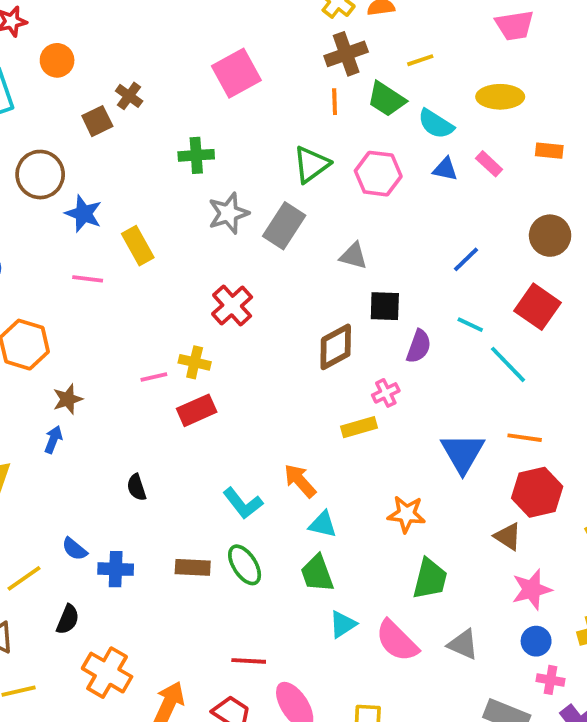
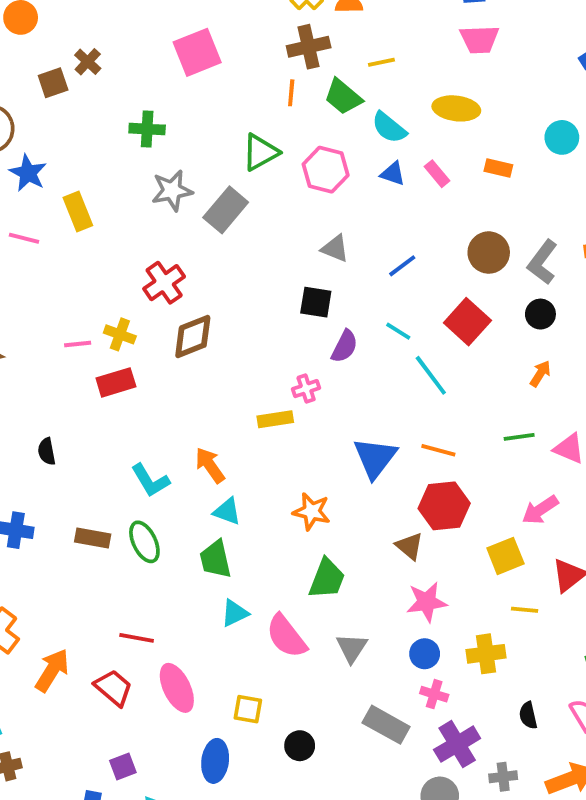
gray triangle: (353, 256) -> (335, 248), moved
brown diamond: (336, 347) -> (193, 336), moved
gray triangle: (463, 644) -> (352, 648), turned 32

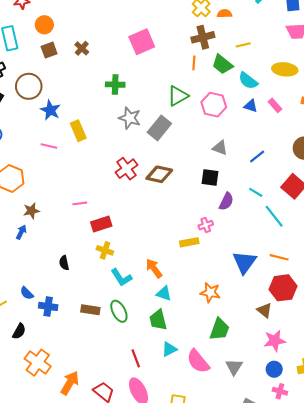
brown square: (53, 83) -> (49, 50), moved
gray star: (172, 191) -> (130, 118), turned 30
yellow cross: (120, 334) -> (105, 250), moved
brown diamond: (193, 336) -> (159, 174), moved, turned 35
red line: (137, 638) -> (136, 358), moved, turned 60

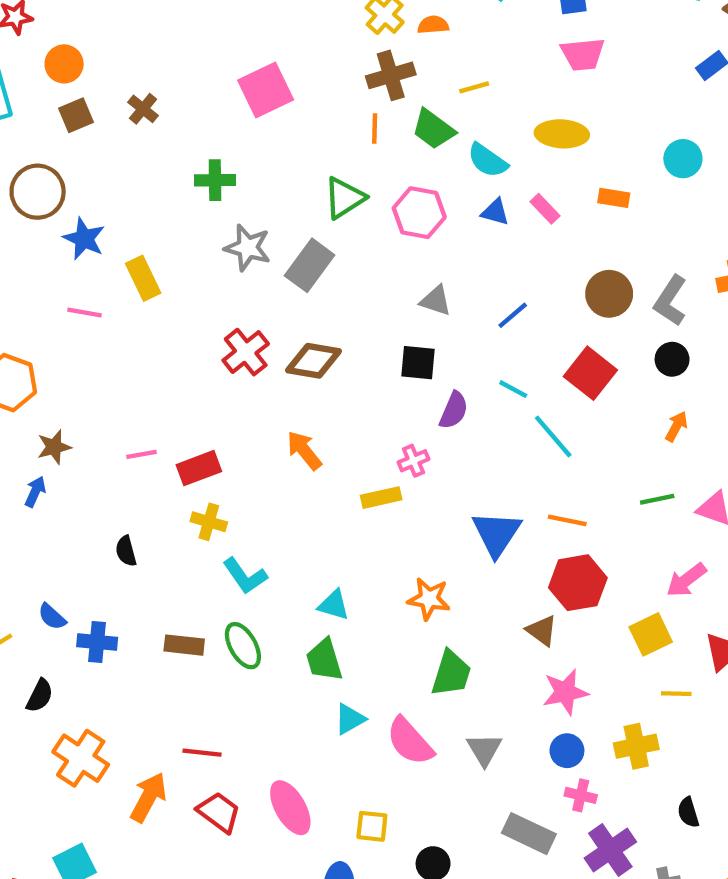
pink line: (80, 203) -> (141, 454), moved
orange arrow: (154, 268) -> (304, 450), moved
red line: (136, 358) -> (202, 753), moved, turned -60

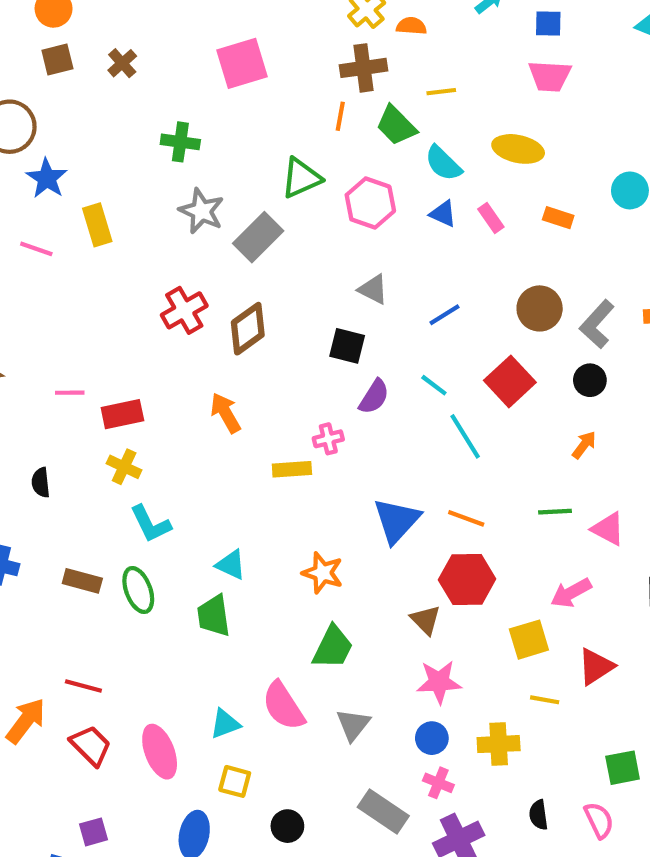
brown diamond: (314, 361) -> (248, 329), turned -54
cyan triangle: (350, 719) -> (225, 724), moved

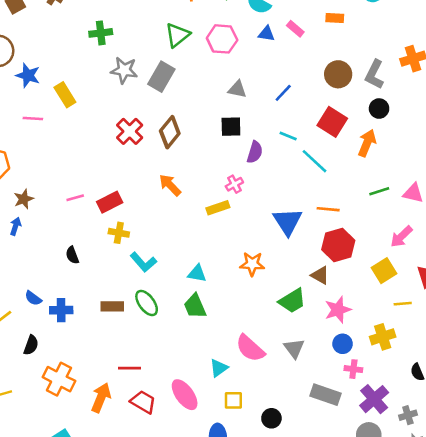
orange arrow: (584, 445) -> (367, 143), moved, size x1.5
green trapezoid: (333, 647) -> (292, 301), moved, turned 48

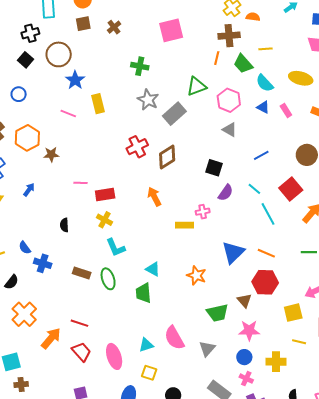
gray triangle: (237, 89) -> (230, 130), moved
brown star: (24, 199) -> (51, 154), moved

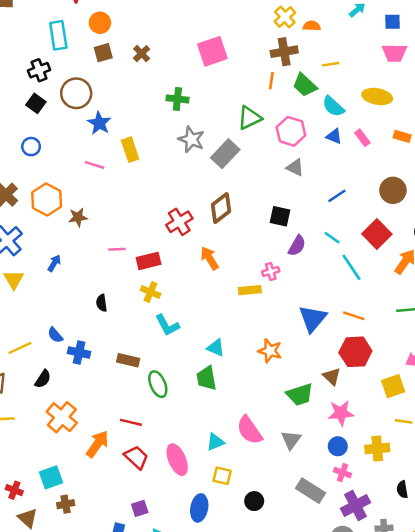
red cross: (137, 147) -> (179, 222), moved
green ellipse: (108, 279) -> (158, 384), moved

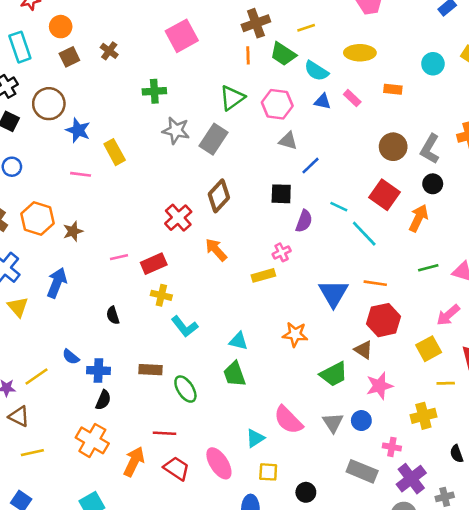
blue line: (337, 196) -> (311, 166), moved
blue arrow: (54, 263) -> (57, 283), size x1.6
black semicircle: (43, 379) -> (103, 400), moved
blue circle: (338, 446) -> (361, 421), moved

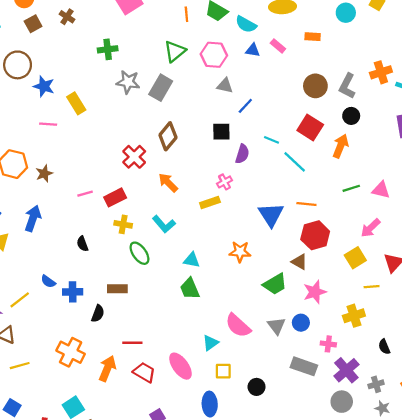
cyan L-shape: (185, 326) -> (164, 224), moved
green ellipse: (185, 389) -> (139, 253), moved
black semicircle: (103, 400) -> (98, 314), moved

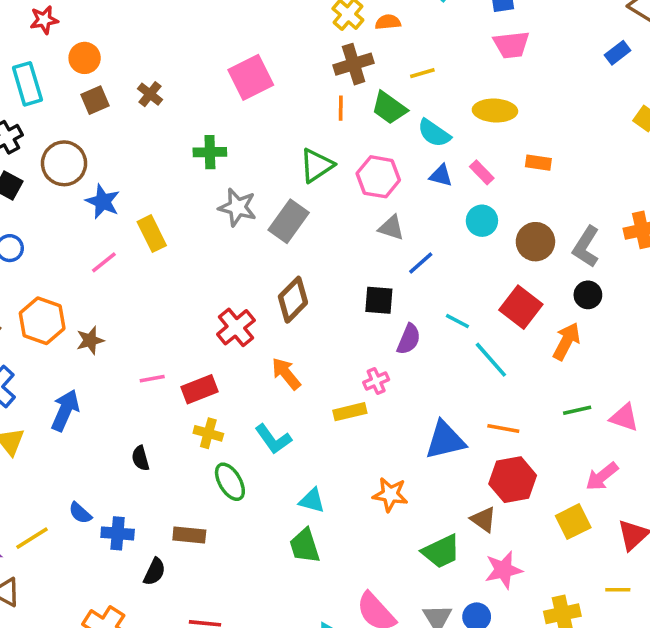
cyan circle: (346, 13) -> (482, 221), moved
pink line: (48, 124) -> (104, 262), turned -48
blue triangle: (271, 215) -> (445, 440), turned 44
yellow line: (372, 287) -> (618, 590), moved

